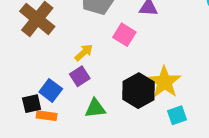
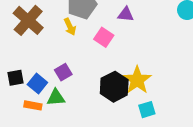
yellow arrow: (84, 52) -> (70, 27), moved, turned 105
black square: (32, 104) -> (16, 78), moved
green triangle: (95, 108) -> (56, 98), moved

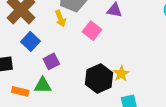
yellow star: (137, 80) -> (121, 74), size x0.6
blue square: (37, 83) -> (30, 41), moved

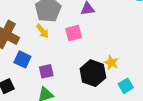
pink square: (92, 31) -> (74, 33), turned -35
purple square: (51, 61) -> (46, 71), turned 32

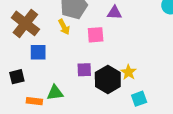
blue square: (22, 59) -> (38, 52), turned -35
purple square: (46, 71) -> (84, 70), moved

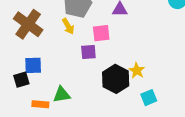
blue square: (38, 52) -> (33, 65), moved
purple square: (84, 70) -> (88, 52), moved

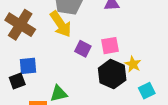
yellow arrow: (68, 26) -> (61, 24), size x1.6
pink square: (101, 33) -> (110, 46), moved
purple square: (88, 52) -> (83, 49), turned 35

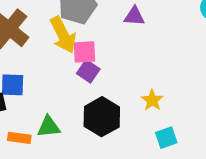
pink square: (110, 46) -> (84, 52), moved
black hexagon: (112, 74) -> (102, 117), moved

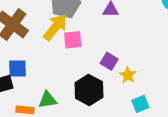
yellow arrow: (63, 35) -> (55, 27), turned -112
purple square: (88, 71) -> (109, 61), moved

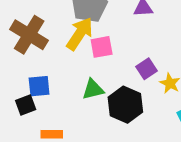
purple square: (109, 61) -> (146, 69), turned 30
green triangle: (48, 100) -> (93, 89), moved

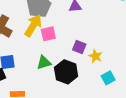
purple square: (146, 69) -> (79, 47), turned -32

